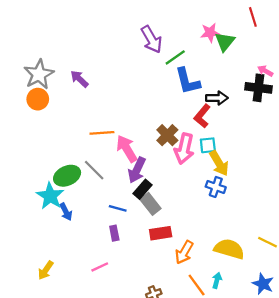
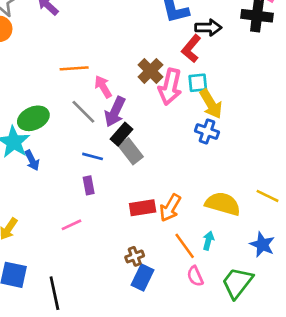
pink arrow: (127, 149) -> (103, 87), size x0.7
gray line: (94, 170) -> (83, 112), moved
red rectangle: (161, 233) -> (143, 208), moved

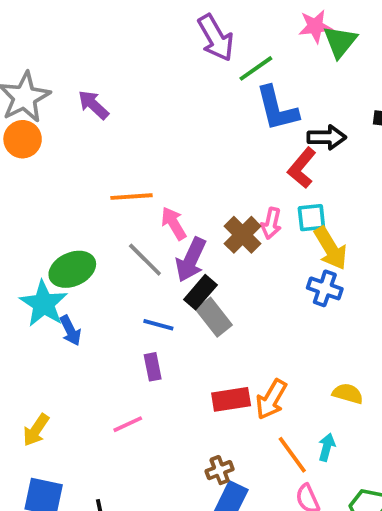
brown cross: (150, 71) -> (243, 235), moved
pink arrow: (170, 87) -> (271, 223), size x0.6
yellow semicircle: (223, 204) -> (348, 394), size x0.6

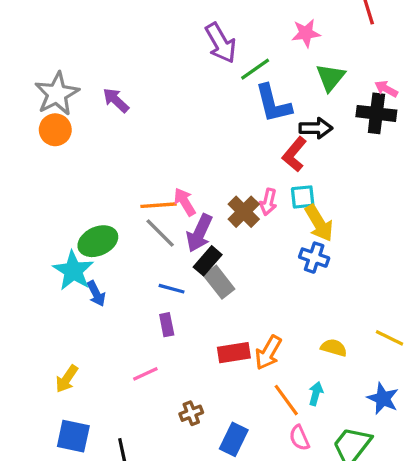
green triangle: (340, 42) -> (331, 77), moved
orange line: (132, 197) -> (158, 205), moved
brown cross: (220, 470) -> (191, 413), moved

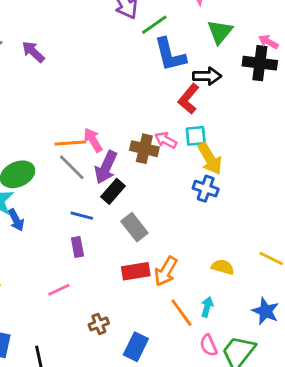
pink arrow: (268, 202) -> (166, 140), turned 105
brown cross: (244, 212) -> (144, 149), turned -32
gray rectangle: (219, 282) -> (134, 227), moved
pink semicircle: (299, 438) -> (208, 345), moved

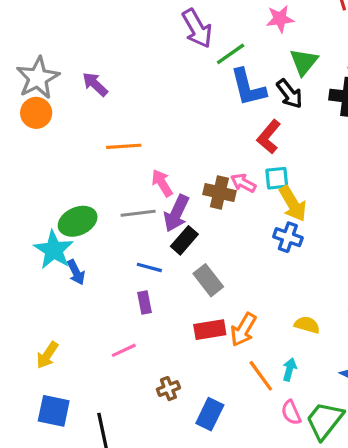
black arrow: (207, 76) -> (290, 94), moved, turned 52
orange line: (70, 143) -> (124, 146), moved
gray line: (72, 167) -> (138, 213), turned -52

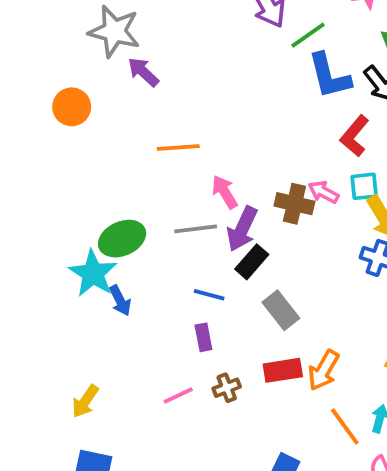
gray star: (38, 78) -> (114, 31), moved, turned -30
brown cross: (168, 389) -> (227, 388), moved

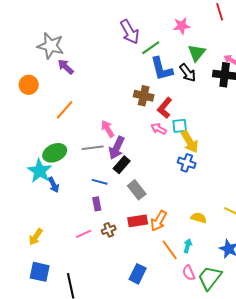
red L-shape: (354, 136) -> (165, 108), moved
orange line: (178, 148) -> (65, 110), moved, turned -45
brown cross: (294, 204) -> (144, 96), moved

